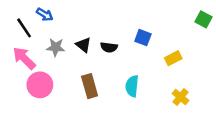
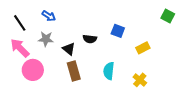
blue arrow: (45, 15) -> (49, 16), moved
black triangle: (84, 45) -> (69, 49), moved
yellow cross: (180, 97) -> (140, 80), moved

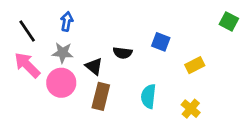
blue arrow: (49, 16) -> (67, 21), turned -112
pink circle: (33, 70) -> (61, 83), moved
brown rectangle: (74, 71) -> (101, 96), turned 30

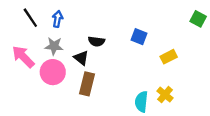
black line: (27, 31) -> (30, 18), moved
black semicircle: (123, 53) -> (96, 41), moved
cyan semicircle: (148, 96) -> (141, 102), moved

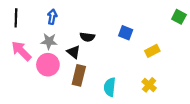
black line: (30, 18) -> (16, 18), moved, turned 36
cyan semicircle: (141, 102) -> (110, 87), moved

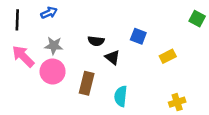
blue arrow: (52, 17) -> (49, 13), moved, turned 56
black triangle: (73, 52) -> (112, 57), moved
yellow cross: (149, 85) -> (177, 102), moved, turned 32

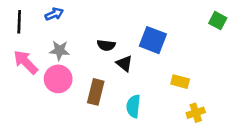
blue square: (138, 36) -> (153, 40), size x1.5
yellow rectangle: (168, 56) -> (180, 82), moved, turned 42

